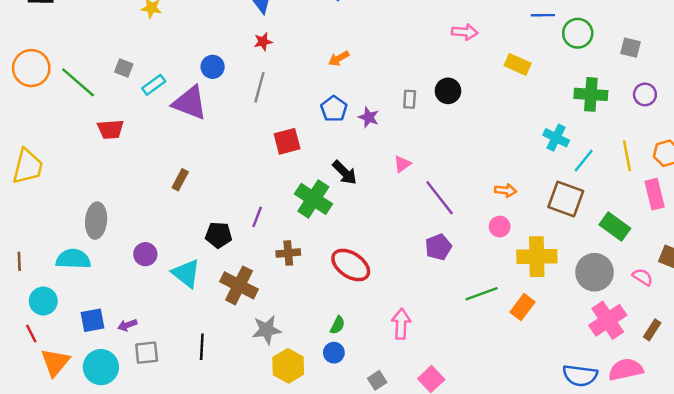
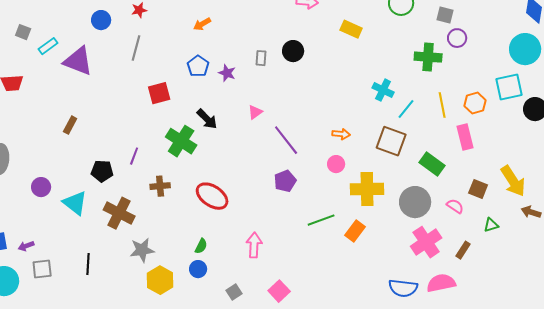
blue circle: (213, 67) -> (101, 20), moved
green cross: (591, 94) -> (428, 57), moved
purple circle: (645, 94) -> (457, 38), moved

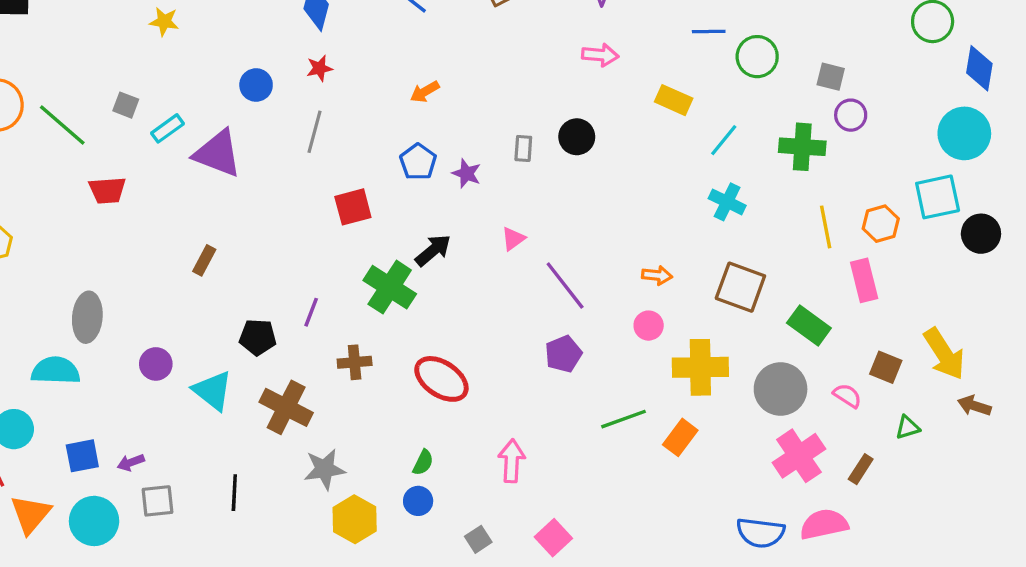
cyan line: (406, 109) -> (724, 140), moved
black arrow: (207, 119) -> (433, 250), turned -85

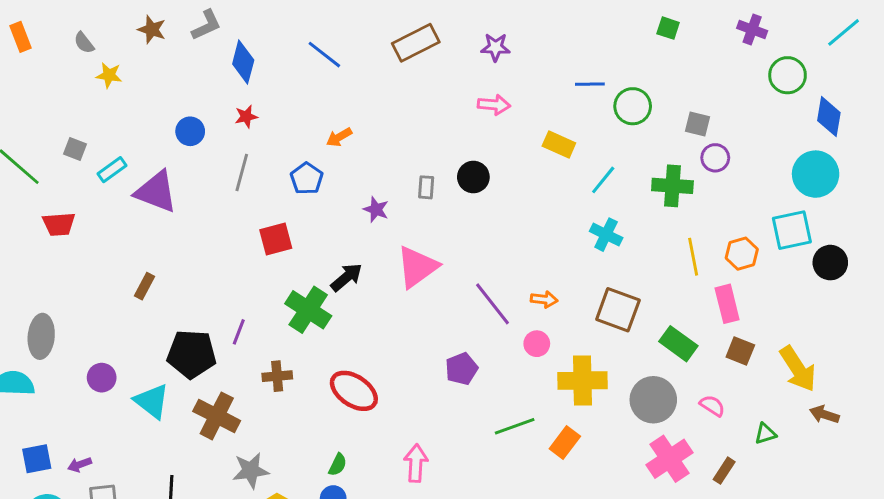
blue pentagon: (418, 162) -> (307, 178), moved
pink triangle: (513, 239) -> (417, 267), size x2.0
purple line: (565, 285) -> (493, 304), moved
black pentagon: (258, 337) -> (192, 354), size x1.5
brown square: (886, 367) -> (740, 351), moved

